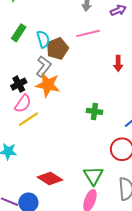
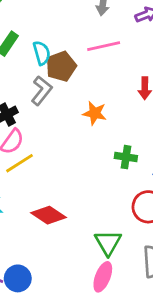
orange star: (48, 85) -> (95, 113), moved, size x0.7
green cross: (94, 111) -> (126, 157), moved
red diamond: (50, 178) -> (48, 215), moved

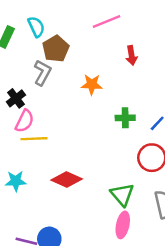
pink line: (104, 46) -> (106, 22), moved
cyan semicircle: (42, 53) -> (36, 27), moved
yellow line: (20, 163) -> (34, 139), turned 40

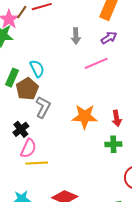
brown pentagon: (56, 49) -> (27, 89), moved
red arrow: (131, 55) -> (117, 118), moved
orange star: (92, 84) -> (85, 117), size x1.4

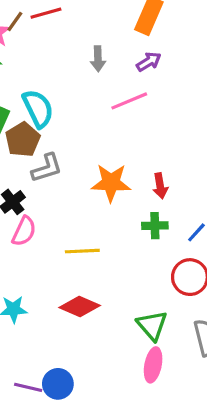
cyan semicircle: (37, 69) -> (38, 109), size x1.4
gray L-shape: (43, 107) -> (47, 168), turned 45
yellow line: (37, 163) -> (82, 251), moved

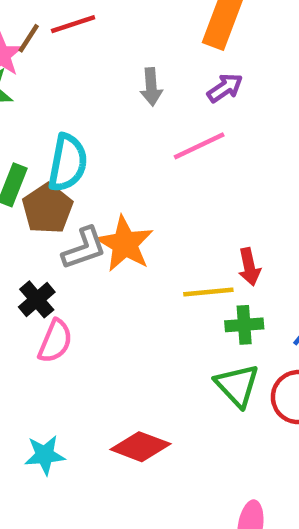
cyan semicircle: (38, 109) -> (68, 163), turned 39
orange star: (111, 183) -> (125, 244), moved, turned 30
yellow line: (82, 251) -> (208, 292), moved
green triangle: (152, 325) -> (237, 385), moved

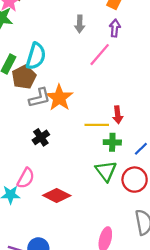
purple arrow: (225, 88) -> (115, 28), turned -56
pink line: (199, 146) -> (100, 55), turned -30
black cross: (37, 299) -> (41, 137), moved
pink semicircle: (55, 341) -> (26, 178), moved

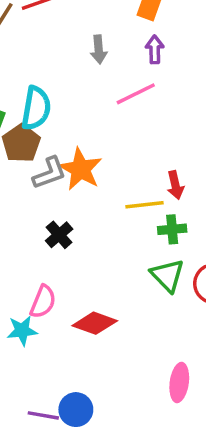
pink line: (100, 55) -> (136, 94), turned 30

